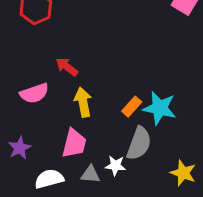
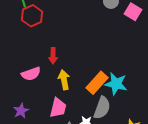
red arrow: (67, 67) -> (53, 56), turned -126
orange rectangle: (132, 107) -> (97, 83), size x1.6

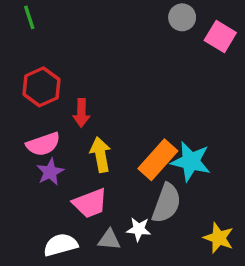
red hexagon: (32, 16) -> (41, 87), moved
pink trapezoid: (58, 108) -> (90, 203), turned 55
purple star: (21, 111) -> (50, 172), moved

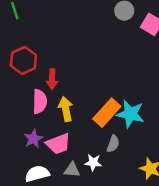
pink semicircle: (43, 144) -> (40, 101), moved, turned -70
purple star: (50, 172) -> (33, 139), moved
gray semicircle: (166, 203) -> (113, 144), size x0.6

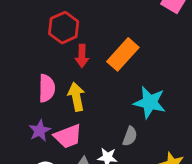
red hexagon: (23, 60) -> (64, 28), moved
red arrow: (52, 79) -> (82, 56), moved
orange rectangle: (107, 113) -> (123, 54), moved

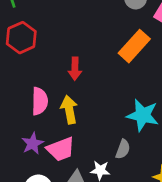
red hexagon: (64, 28) -> (21, 38), moved
orange rectangle: (123, 54) -> (134, 46), moved

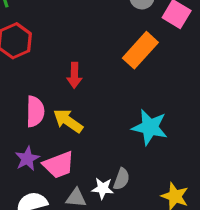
yellow arrow: (69, 110) -> (68, 121), turned -44
gray semicircle: (123, 149) -> (122, 179), moved

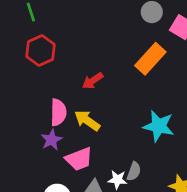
red arrow: (74, 75) -> (93, 81), turned 55
purple star: (27, 159) -> (52, 140), moved

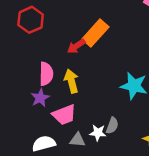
orange rectangle: (150, 59) -> (95, 33), moved
yellow arrow: (87, 121) -> (71, 81), turned 40

